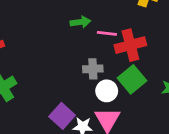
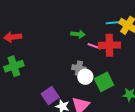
red cross: (130, 45) -> (109, 45), moved
white circle: (107, 91) -> (85, 77), moved

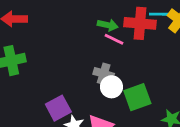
red cross: (109, 45) -> (140, 23), moved
pink line: (94, 46) -> (114, 39), moved

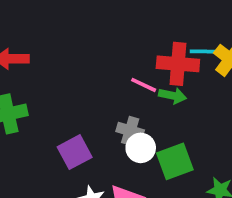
green arrow: (108, 25) -> (173, 96), moved
purple square: (58, 108) -> (75, 152), moved

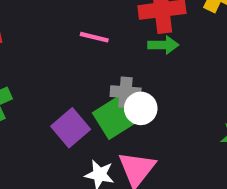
pink line: (144, 85) -> (94, 37), moved
green square: (175, 161) -> (114, 118), moved

